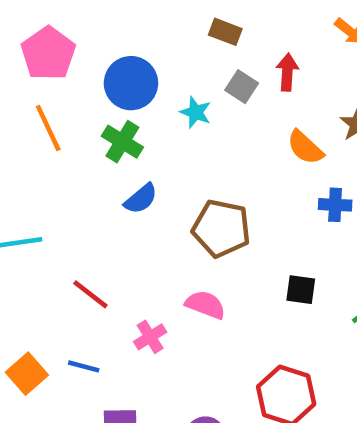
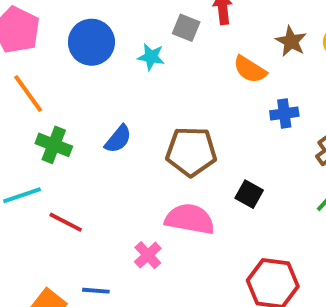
green cross: (122, 142) -> (54, 145), moved
black square: (301, 290) -> (249, 194), moved, turned 32
red line: (90, 294) -> (66, 222), moved
pink semicircle: (205, 305) -> (190, 219), size x1.4

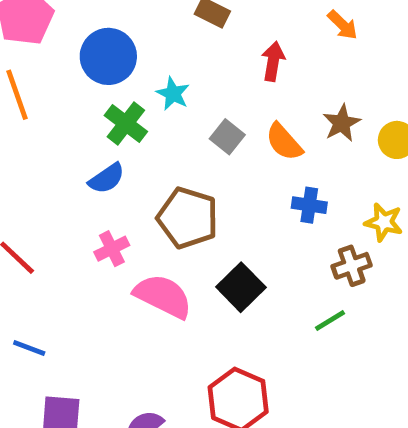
gray square: (186, 28) -> (227, 137), moved
green cross: (54, 145) -> (126, 123), moved
black square: (249, 194) -> (241, 287), size x1.4
pink cross: (148, 255) -> (112, 249), moved

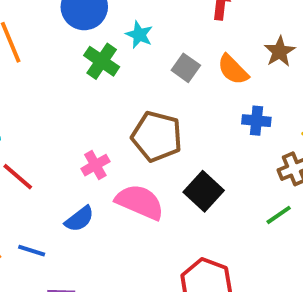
blue semicircle: (107, 178) -> (79, 219), moved

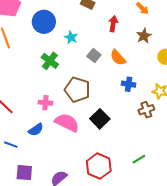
brown star: (280, 52) -> (144, 36), moved
green cross: (102, 61) -> (50, 61), moved
pink cross: (95, 165) -> (45, 103), turned 32
green line: (279, 215) -> (139, 159), moved

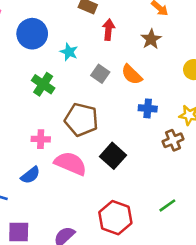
red arrow: (113, 24) -> (108, 30), moved
brown star: (144, 36) -> (151, 39), moved

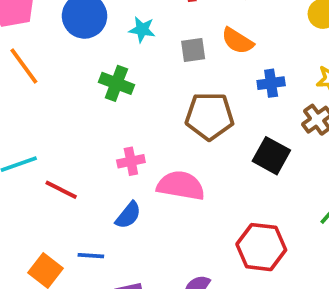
gray square: (100, 74) -> (193, 50), turned -30
brown pentagon: (81, 120) -> (210, 116), moved
black square: (113, 156) -> (271, 156), moved

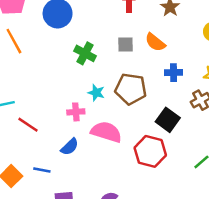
cyan star: (142, 30) -> (96, 93), moved
green cross: (116, 83) -> (85, 53), moved
red hexagon: (261, 247) -> (150, 151), moved

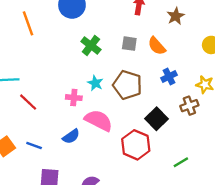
blue cross: (174, 73) -> (169, 76), turned -35
blue semicircle: (70, 147) -> (71, 136), moved

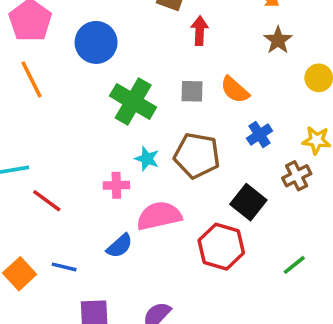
brown star: (176, 16) -> (278, 40), moved
green cross: (91, 46) -> (133, 102), size x1.4
pink semicircle: (99, 120) -> (159, 216), turned -32

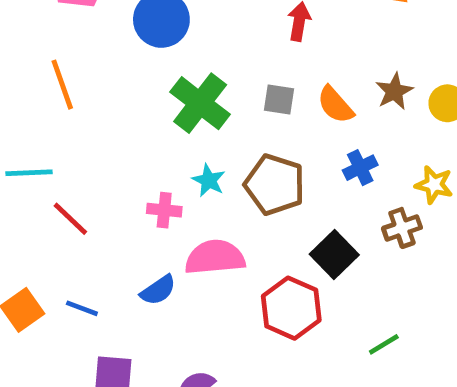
brown star: (278, 40) -> (394, 91), moved
orange line: (32, 79) -> (62, 85), moved

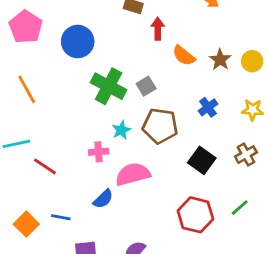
gray square: (279, 100) -> (146, 86), moved, turned -30
orange semicircle: (335, 105) -> (184, 55), moved
cyan star: (209, 180) -> (121, 130), turned 30
brown cross: (402, 228) -> (246, 155), moved
red hexagon: (291, 308) -> (195, 215), moved

